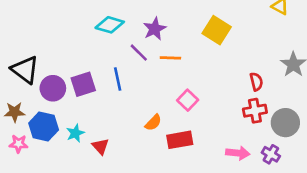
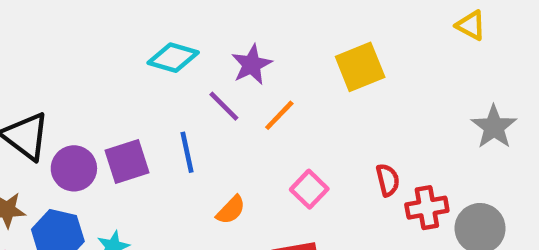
yellow square: (217, 30) -> (360, 67), turned 36
orange line: (170, 58) -> (279, 115), turned -48
red semicircle: (256, 82) -> (388, 180), moved
orange semicircle: (153, 123) -> (231, 210), moved

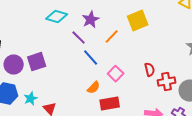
orange line: (279, 115) -> (112, 37), moved
blue line: (187, 152) -> (91, 58), moved, turned -30
orange semicircle: (231, 210) -> (94, 88), moved

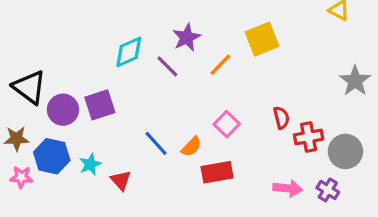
cyan diamond: (57, 17) -> (129, 52), moved, turned -40
blue line: (91, 58) -> (156, 143), moved

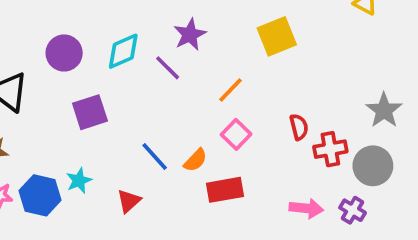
orange line: (220, 65) -> (231, 90), moved
gray star: (355, 81) -> (384, 110), moved
purple circle: (63, 110) -> (64, 53), moved
blue hexagon: (52, 156) -> (40, 195), moved
red triangle: (121, 180) -> (129, 201), moved, turned 30

